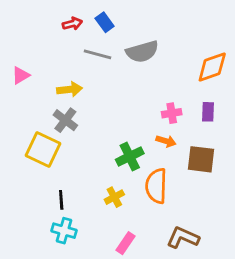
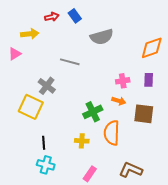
gray line: (98, 54) -> (70, 62), moved
yellow arrow: (70, 89) -> (30, 34), moved
yellow cross: (114, 197) -> (82, 141), turned 32

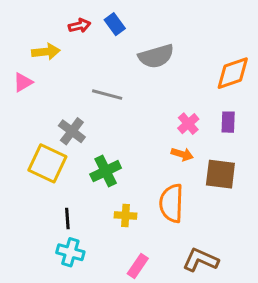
pink cross: (123, 81) -> (188, 124), turned -32
green cross: (93, 112) -> (106, 171), moved

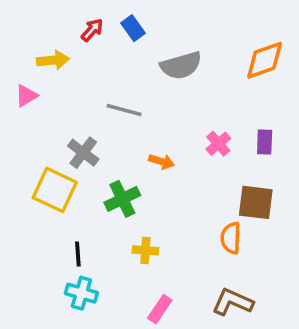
red arrow: (80, 26) -> (92, 30), turned -35
orange diamond: (233, 73) -> (265, 60), moved
orange arrow: (182, 154) -> (161, 162), moved
orange semicircle: (171, 203) -> (231, 238), moved, size x0.7

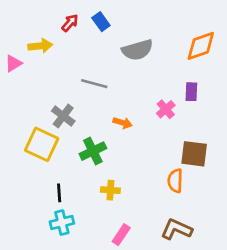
pink triangle: (26, 96) -> (13, 63), moved
purple rectangle: (265, 142) -> (191, 92), moved
cyan cross: (81, 293) -> (62, 223), turned -30

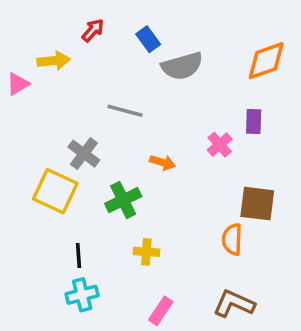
blue rectangle: (101, 22) -> (148, 39), moved

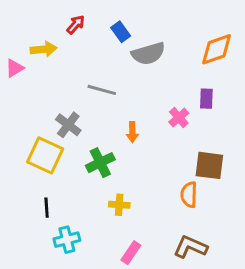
orange arrow: (163, 162) -> (132, 132), turned 72
black line: (79, 255) -> (47, 208), moved

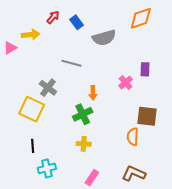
blue rectangle: (121, 32) -> (77, 22), moved
orange diamond: (217, 49) -> (141, 18), moved
green cross: (100, 163) -> (83, 114), moved

